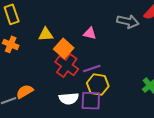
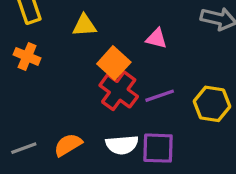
yellow triangle: (46, 34) -> (84, 25), moved
yellow hexagon: (98, 85) -> (212, 104), moved
orange semicircle: (25, 92) -> (68, 145), moved

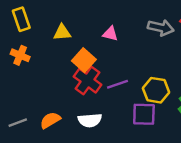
pink triangle: (156, 38) -> (110, 34), moved
purple square: (158, 148) -> (144, 114), moved

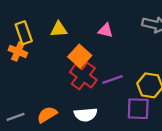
yellow rectangle: (21, 19) -> (24, 33), moved

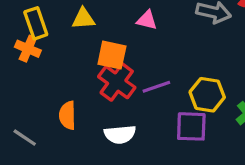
orange square: (80, 56) -> (112, 55), turned -30
orange semicircle: (47, 115) -> (68, 115), moved, turned -60
gray line: (16, 117) -> (25, 138), turned 54

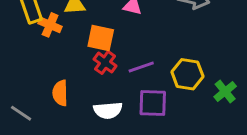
orange cross: (28, 49) -> (50, 25), moved
red cross: (117, 82) -> (105, 63), size x0.7
purple square: (191, 126) -> (153, 103), moved

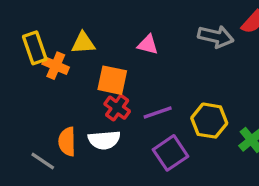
purple square: (153, 103) -> (170, 153), turned -36
white semicircle: (108, 110) -> (104, 140), moved
gray line: (21, 113) -> (43, 161), moved

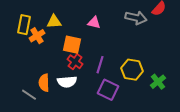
yellow rectangle: (35, 48) -> (24, 25), turned 30
orange cross: (56, 66) -> (37, 36), turned 35
purple line: (158, 112) -> (100, 65), turned -54
purple square: (170, 153) -> (108, 90), turned -30

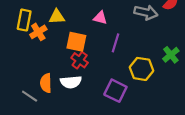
purple line: (100, 65) -> (115, 43), moved
green cross: (158, 82) -> (171, 55), moved

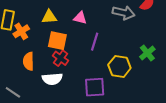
yellow triangle: (57, 17) -> (49, 17), moved
orange semicircle: (46, 83) -> (28, 61), moved
purple square: (115, 91) -> (95, 87), turned -30

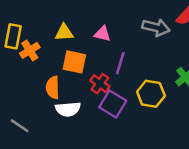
red cross: (61, 58) -> (100, 84), moved
orange semicircle: (28, 61) -> (53, 87), moved
purple square: (95, 87) -> (113, 104), moved, turned 35

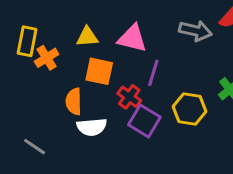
pink triangle: (102, 34) -> (132, 38), size x1.5

